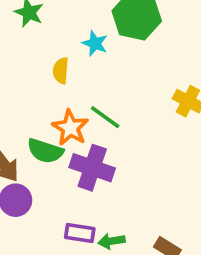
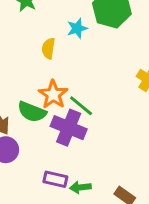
cyan star: (95, 43) -> (77, 28), turned 30
green line: (105, 117) -> (81, 106), moved

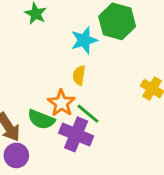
cyan star: (77, 28) -> (84, 40), size x1.4
yellow semicircle: (48, 48) -> (79, 75), moved

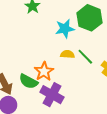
yellow semicircle: (79, 75) -> (67, 54), moved, turned 80
green line: (88, 114) -> (85, 57), moved

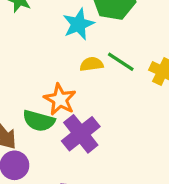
purple cross: (52, 95) -> (81, 134), turned 35

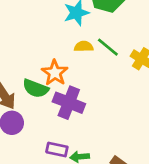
purple cross: (81, 134) -> (69, 103), turned -36

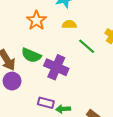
green line: (108, 47) -> (87, 46), moved
orange star: (55, 73) -> (36, 20), moved

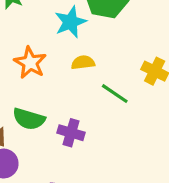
purple cross: (56, 67) -> (71, 133), size x0.7

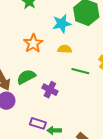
green line: (115, 94) -> (80, 71), turned -30
green semicircle: (29, 119) -> (26, 77), turned 126

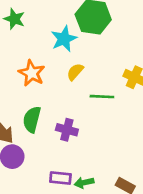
yellow semicircle: (65, 49) -> (75, 72), turned -40
green semicircle: (26, 77) -> (32, 119), turned -36

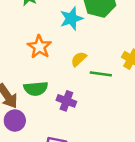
yellow semicircle: (75, 72) -> (79, 59), moved
green semicircle: (32, 119) -> (36, 89), turned -115

